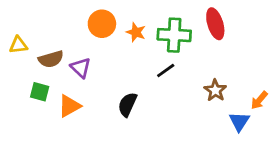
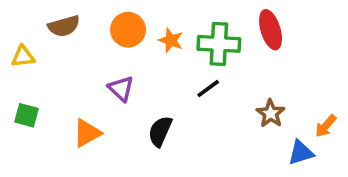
brown semicircle: (51, 59) -> (64, 26), moved
purple triangle: (81, 68) -> (121, 88), moved
green square: (40, 92) -> (27, 115), moved
blue triangle: (239, 122) -> (301, 153), turned 40

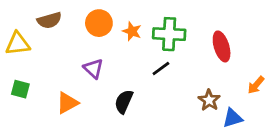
red ellipse: (271, 30) -> (222, 46), moved
yellow triangle: (23, 56) -> (18, 44), size x1.4
brown star: (271, 113) -> (209, 100), moved
orange arrow: (326, 126) -> (256, 85), moved

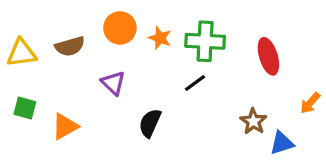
brown semicircle: (49, 20) -> (70, 46), moved
orange triangle: (67, 103) -> (65, 126), moved

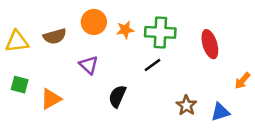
orange star: (160, 38) -> (125, 30), turned -30
brown star: (253, 121) -> (186, 105), moved

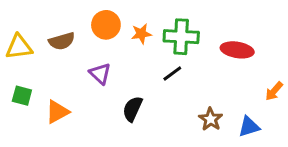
red ellipse: (210, 44) -> (237, 50), turned -64

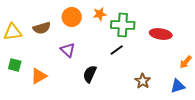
orange star: (141, 34) -> (100, 14), moved
blue triangle: (249, 127) -> (178, 86), moved

